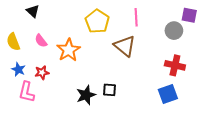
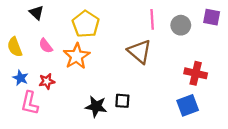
yellow pentagon: (97, 21) -> (86, 24), moved
gray circle: (174, 31) -> (181, 25), moved
black star: (86, 95) -> (96, 106), turned 30

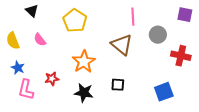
gray circle: (181, 25) -> (158, 35), moved
orange star: (77, 56) -> (84, 62), moved
red cross: (196, 73) -> (181, 56), moved
red star: (47, 81) -> (52, 79), moved
black square: (122, 101) -> (118, 85), moved

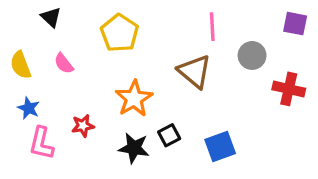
black square: (118, 85) -> (169, 135), moved, turned -32
blue square: (164, 92) -> (220, 146), moved

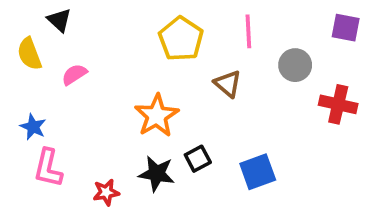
yellow pentagon: (120, 33) -> (181, 39), moved
pink semicircle: (64, 63) -> (74, 74), turned 95
yellow semicircle: (21, 65) -> (29, 54), moved
brown triangle: (195, 71) -> (228, 84), size x0.7
red star: (83, 126) -> (106, 192), moved

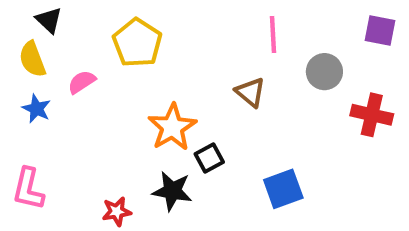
black triangle: (59, 20) -> (49, 20), moved
yellow pentagon: (181, 39) -> (137, 43), moved
blue star: (33, 127) -> (36, 109), moved
black square: (198, 159) -> (209, 158), moved
pink L-shape: (48, 168) -> (28, 189), moved

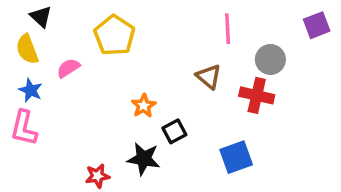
purple square: (380, 30) -> (317, 25), turned -32
red cross: (372, 115) -> (257, 95), moved
orange star: (172, 127) -> (144, 106), size x0.6
pink L-shape: (28, 189) -> (24, 128), moved

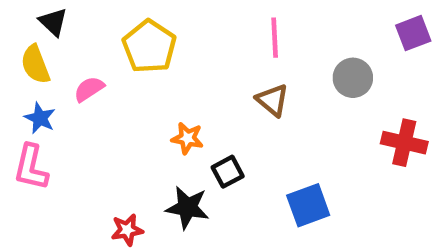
pink line: (228, 29) -> (275, 38), moved
red cross: (257, 95) -> (404, 143), moved
orange star: (144, 106) -> (187, 138), turned -30

